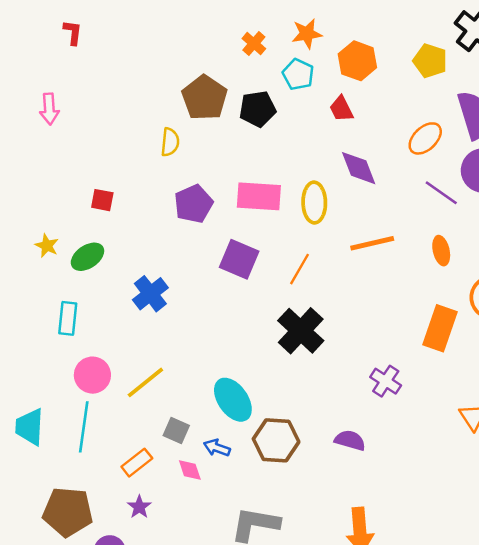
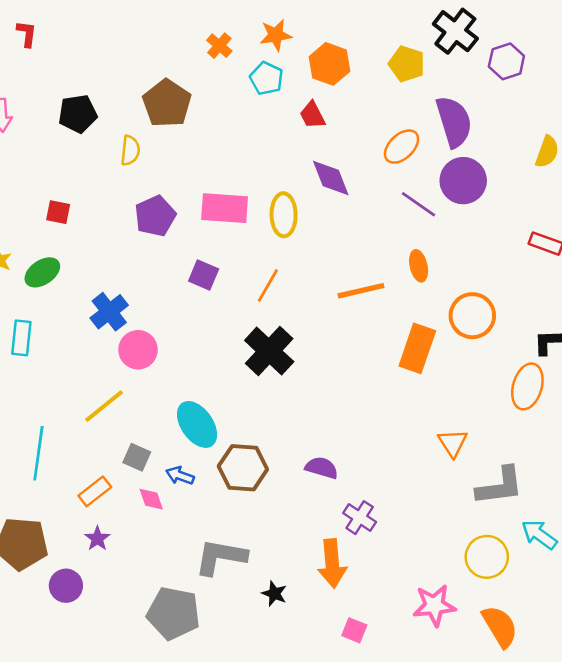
black pentagon: (258, 109) -> (78, 114), moved
orange line: (372, 243) -> (361, 291), moved
purple square: (239, 259) -> (204, 275), size x0.7
pink circle: (92, 375) -> (138, 350), moved
purple cross: (386, 381) -> (360, 518), moved

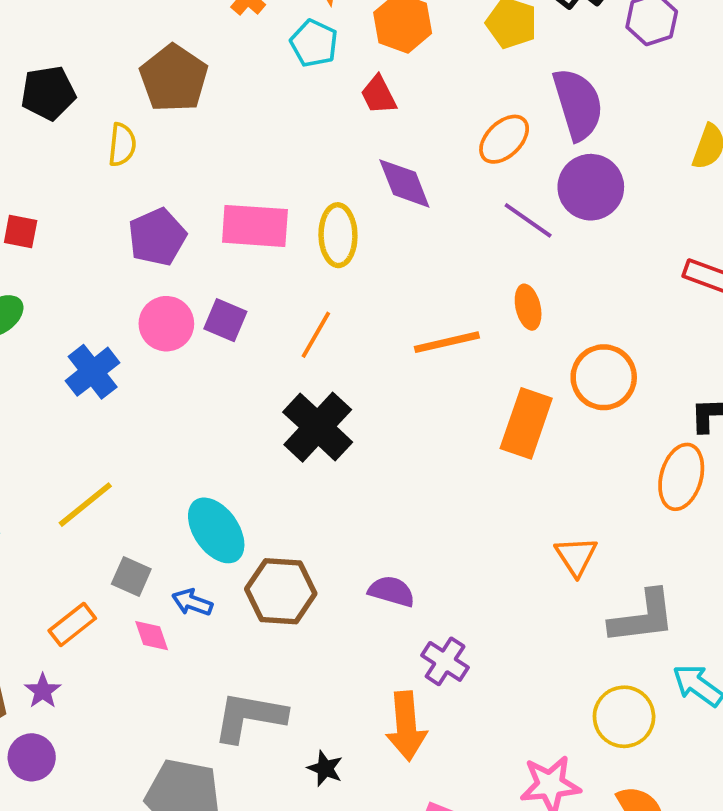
pink circle: (138, 350) -> (166, 324), moved
purple star: (97, 539) -> (43, 691), moved

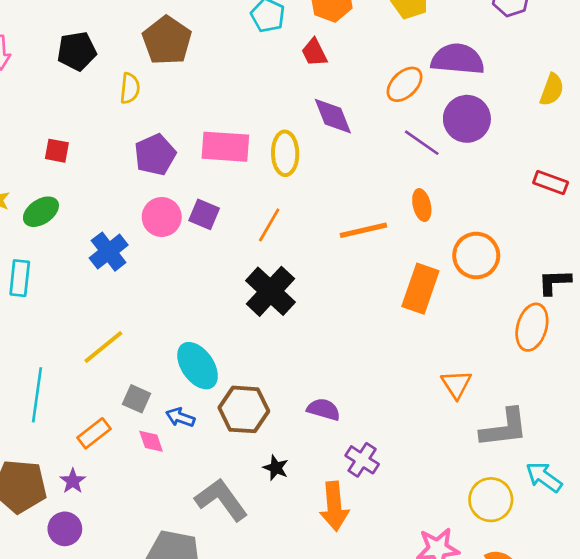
purple semicircle: (578, 104) -> (458, 59), turned -68
gray L-shape: (249, 717) -> (221, 500), turned 44
black star: (325, 768) -> (276, 468), moved

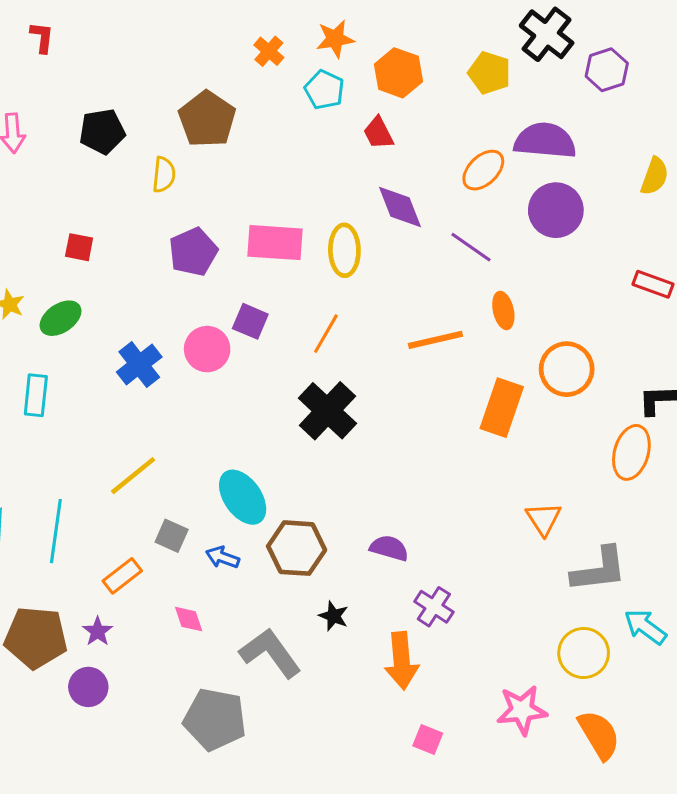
purple line: (422, 143) -> (471, 247), moved
pink circle: (162, 217) -> (207, 349), moved
pink diamond: (151, 441) -> (189, 619), moved

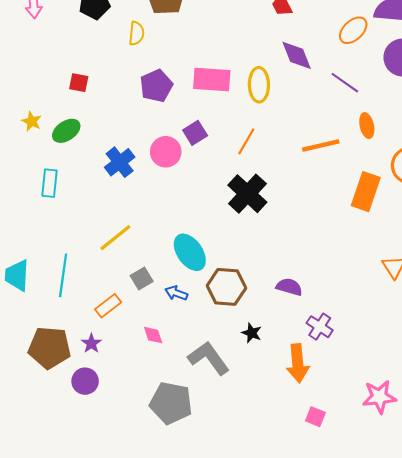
purple square: (250, 321) -> (195, 133), turned 35
gray square: (172, 536) -> (142, 278), turned 35

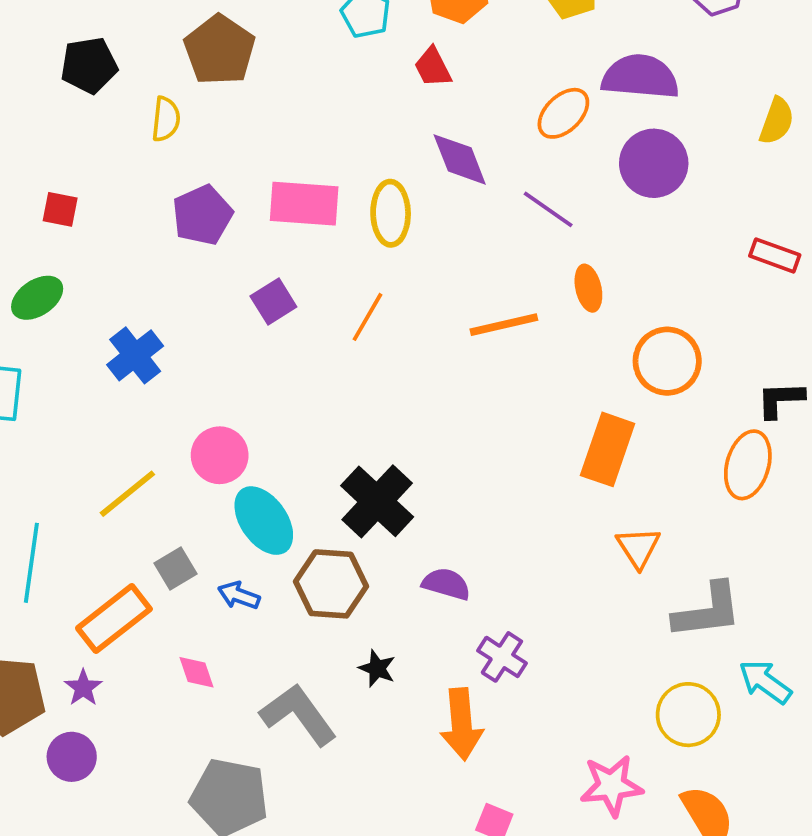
pink circle: (166, 152) -> (220, 455), moved
orange rectangle: (366, 192) -> (608, 449), moved
black cross: (247, 194) -> (377, 501), moved
orange rectangle: (108, 306) -> (114, 619), size x1.5

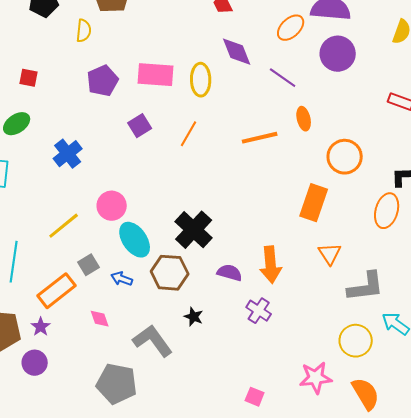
orange arrow: (462, 724) -> (271, 265), moved

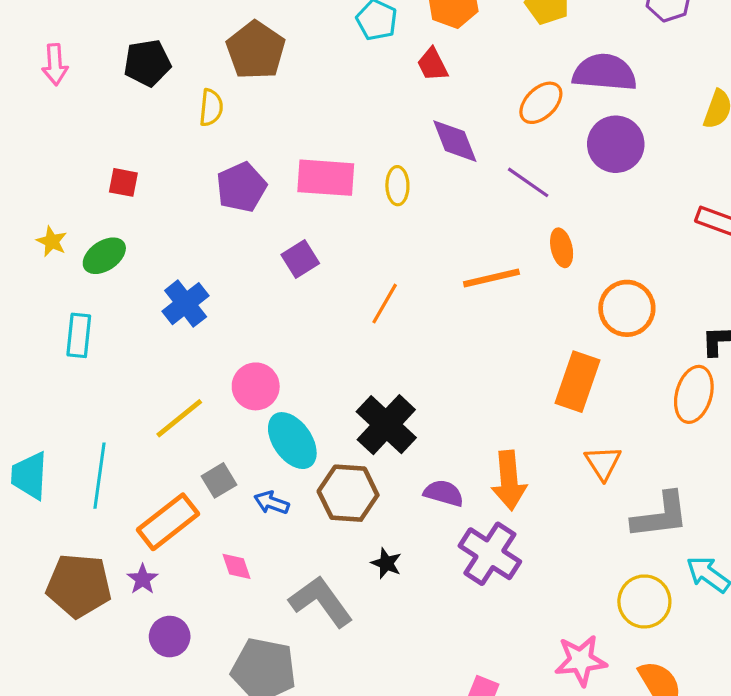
yellow ellipse: (201, 80) -> (397, 186), size x0.7
orange line: (189, 134) -> (385, 304), moved
purple cross: (259, 311) -> (490, 554), size x1.5
purple circle: (35, 363) -> (170, 637), moved

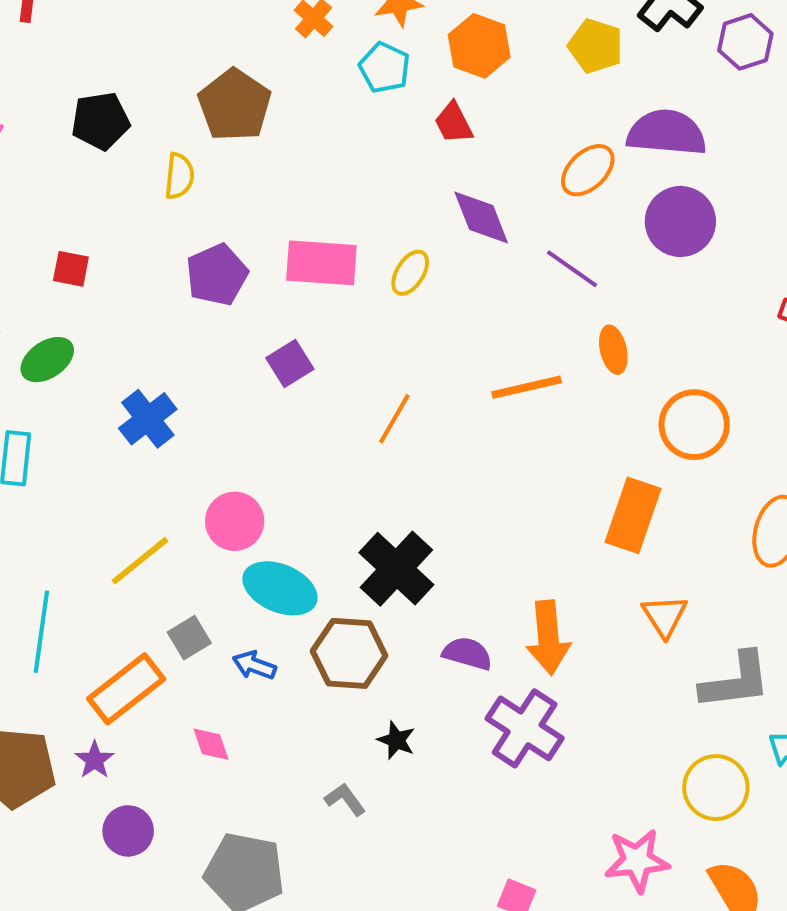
yellow ellipse: (397, 186) -> (410, 273), turned 33
cyan ellipse: (292, 441) -> (280, 588), turned -32
gray L-shape: (321, 601) -> (345, 799), moved, size x0.5

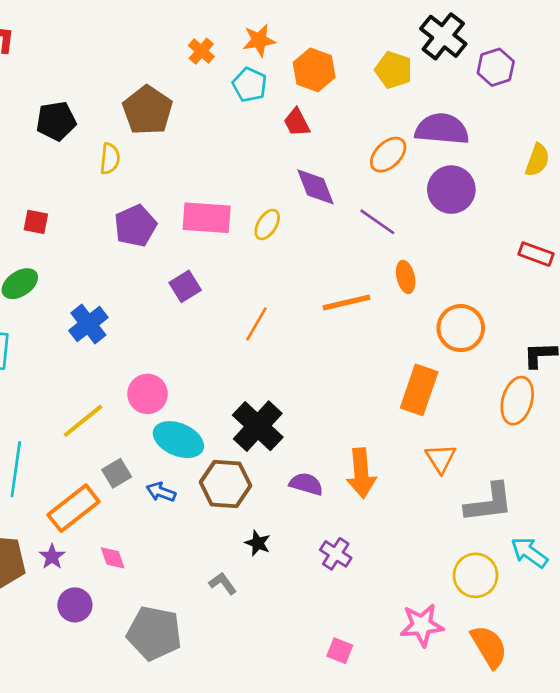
purple cross: (525, 728) -> (336, 554), moved, size x0.6
pink diamond: (211, 744) -> (113, 558), moved

